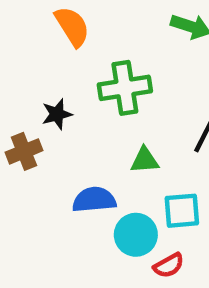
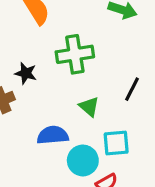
black star: (57, 114) -> (26, 73), turned 30
green triangle: (145, 160) -> (89, 107), turned 45

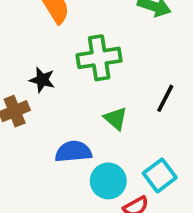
cyan square: (116, 143) -> (160, 175), moved, turned -32

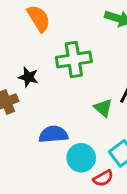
green triangle: (116, 118) -> (103, 108), moved

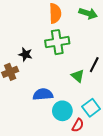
orange semicircle: (39, 18) -> (55, 13), moved, turned 30
red semicircle: (103, 178) -> (78, 125), turned -32

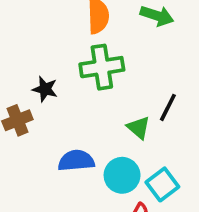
cyan circle: (62, 111) -> (122, 175), moved

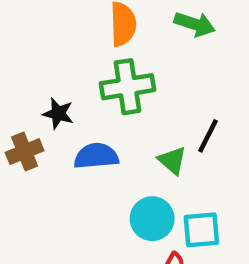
blue semicircle: (76, 161) -> (96, 156), moved
cyan square: (162, 184) -> (201, 230), turned 32

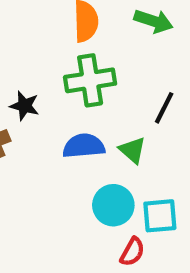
black line: (208, 136) -> (164, 108), moved
blue semicircle: (96, 156) -> (84, 146), moved

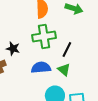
black line: (164, 108) -> (67, 50), moved

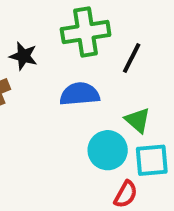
green triangle: (64, 70) -> (138, 120), moved

